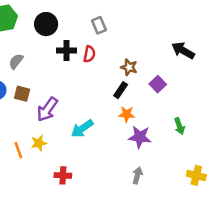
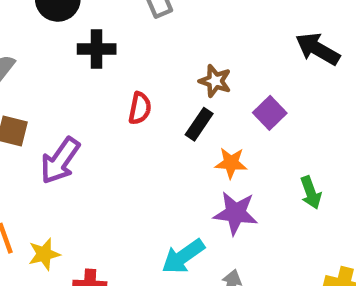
red semicircle: (89, 54) -> (140, 108), moved
orange star: (127, 114) -> (231, 163), moved
cyan arrow: (82, 129) -> (183, 256), moved
yellow star: (39, 143) -> (44, 254), moved

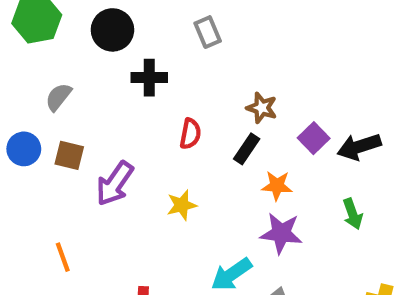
black arrow: (318, 49) -> (359, 147), moved, turned -48
yellow star: (44, 254) -> (182, 205), moved

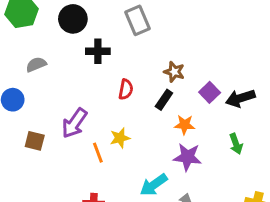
gray rectangle: (208, 32) -> (138, 20), size x1.4
gray semicircle: (58, 97) -> (36, 64), turned 30
brown square: (69, 155) -> (35, 141), moved
orange line: (63, 257) -> (98, 153), moved

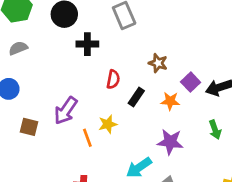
gray semicircle: (36, 64) -> (18, 48), moved
black rectangle: (164, 100) -> (136, 97), moved
orange star: (185, 125) -> (170, 101), moved

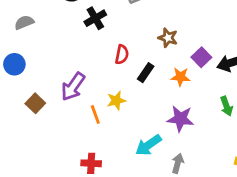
black cross: (87, 44) -> (95, 18), turned -30
brown square: (29, 127) -> (35, 103), turned 30

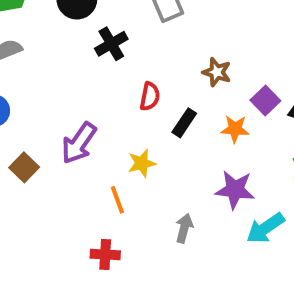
orange line: (95, 114) -> (117, 200), moved
cyan arrow: (148, 145) -> (265, 228), moved
gray arrow: (178, 163) -> (184, 228), moved

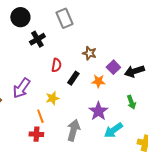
purple star: (235, 190) -> (98, 111), turned 30
gray arrow: (184, 228) -> (73, 130), size x1.5
red cross: (105, 255) -> (36, 134), moved

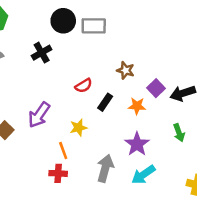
black circle: (20, 17) -> (63, 21), moved
gray rectangle: (64, 18) -> (94, 26), turned -66
black cross: (37, 39) -> (42, 53), moved
red semicircle: (56, 65) -> (84, 86), turned 48
cyan arrow: (113, 130) -> (143, 175), moved

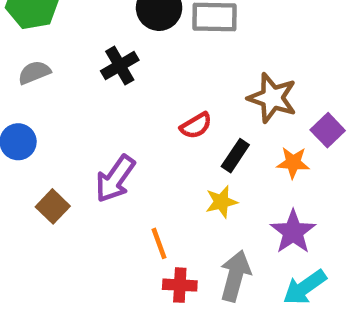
brown star: (126, 70) -> (272, 98), size x1.5
yellow star: (78, 128) -> (221, 202), moved
red cross: (58, 173) -> (180, 285), moved

